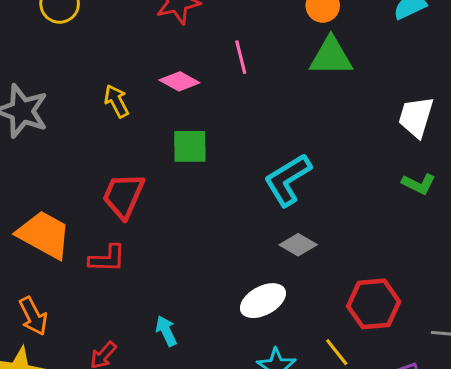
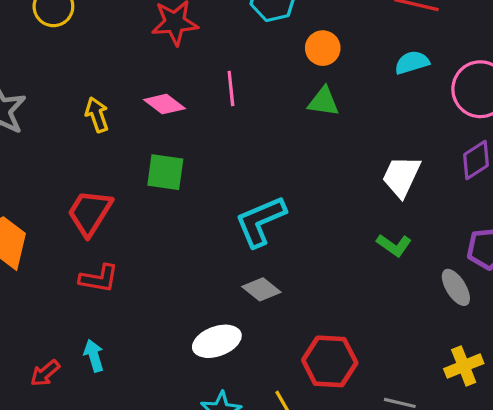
green triangle: (331, 57) -> (323, 102), size x0.7
red L-shape: (107, 259) -> (99, 278), moved
cyan arrow: (166, 331) -> (94, 356), moved

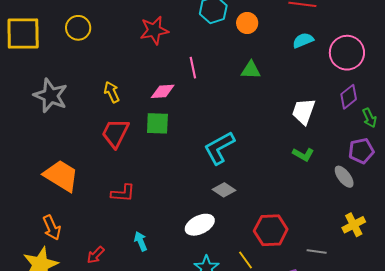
orange circle: (323, 48) -> (247, 23), moved
pink diamond: (164, 104) -> (163, 91), moved, turned -35
red trapezoid: (90, 213) -> (115, 133), moved
cyan arrow: (94, 356) -> (141, 241), moved

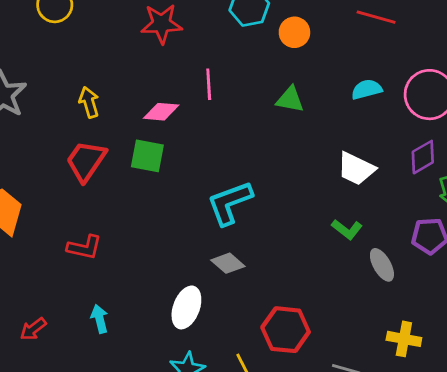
cyan semicircle: (303, 40) -> (367, 89), moved
white trapezoid: (304, 111) -> (356, 169), turned -92
gray ellipse: (344, 177) -> (382, 265), moved
white ellipse: (200, 225) -> (186, 307), turned -52
yellow cross: (354, 225) -> (404, 339), turned 30

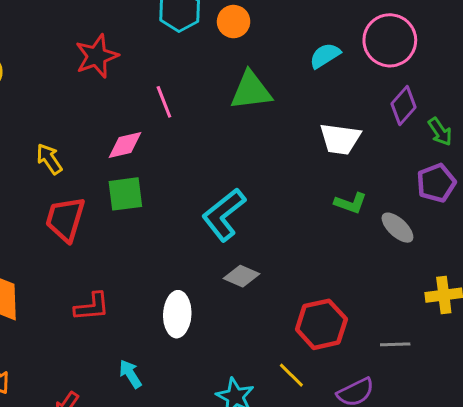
green triangle: (290, 99) -> (251, 91), size x1.4
white ellipse: (186, 307) -> (177, 314), moved

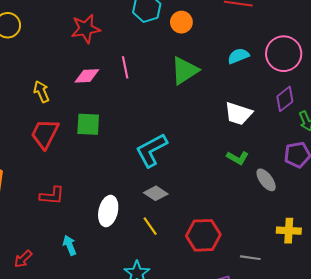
green triangle: (251, 91) -> (185, 70), turned -36
pink diamond: (125, 145) -> (87, 76), moved
yellow line: (291, 375) -> (150, 226), moved

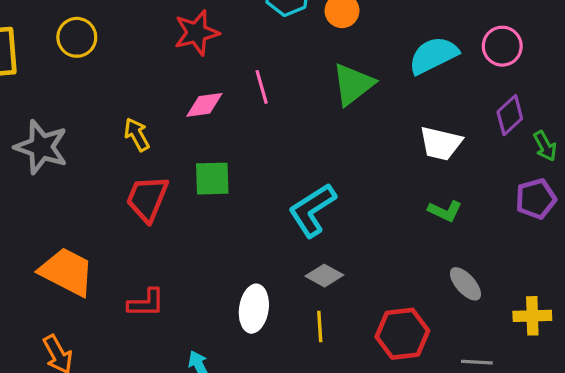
pink circle: (284, 54) -> (502, 46), size x0.7
cyan semicircle: (238, 56) -> (433, 55), size x1.5
gray ellipse: (266, 180) -> (465, 284), moved
red L-shape: (52, 196) -> (146, 303), moved
yellow line: (150, 226) -> (320, 326), turned 36

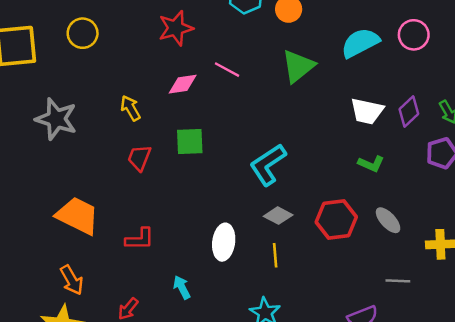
pink line: (262, 87) -> (227, 70), turned -45
purple diamond: (510, 115) -> (409, 112), moved
red trapezoid: (147, 199) -> (139, 158), size x0.7
red hexagon: (402, 334) -> (336, 219), moved

